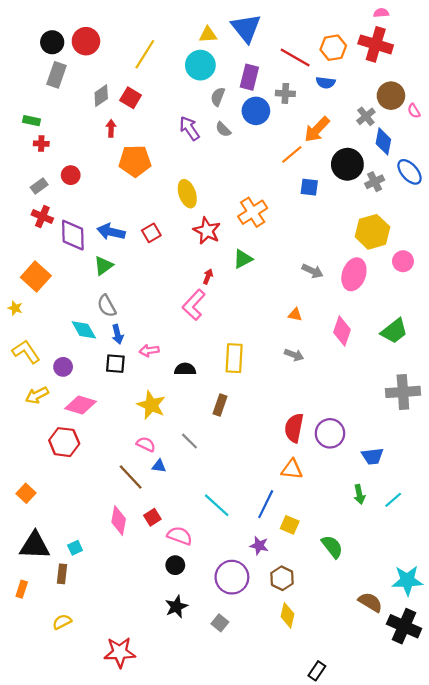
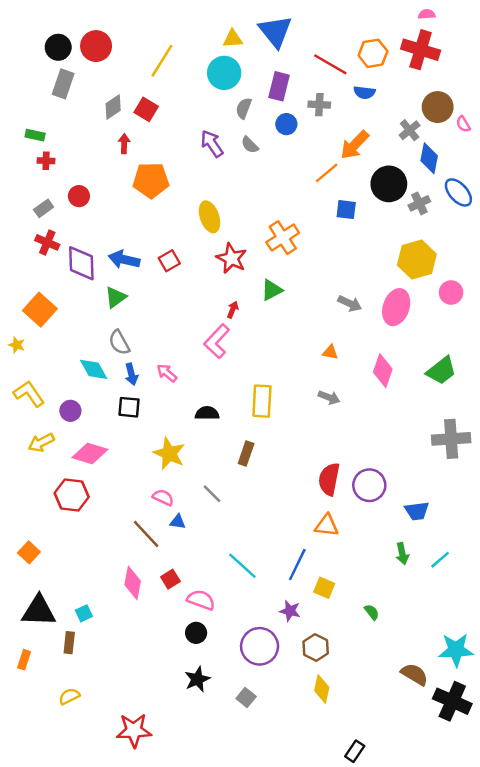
blue circle: (256, 111) -> (286, 124), size x0.7
pink arrow: (149, 351) -> (167, 373), moved, turned 48
green semicircle: (332, 547) -> (372, 612), size x0.6

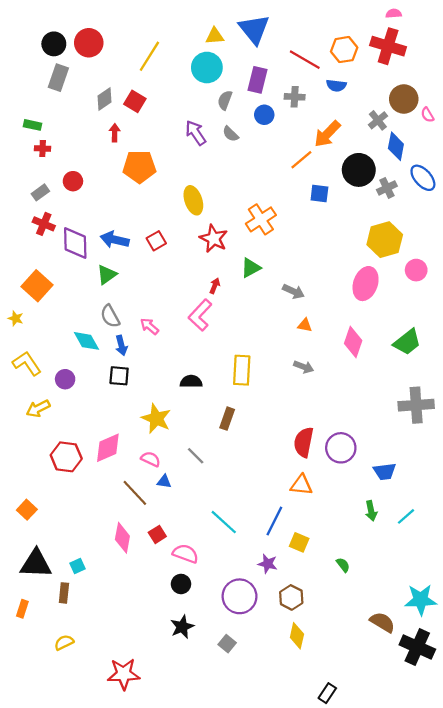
gray arrow: (350, 303) -> (294, 291), moved
pink arrow: (167, 373) -> (149, 326), moved
pink diamond: (90, 454) -> (108, 448), moved, turned -40

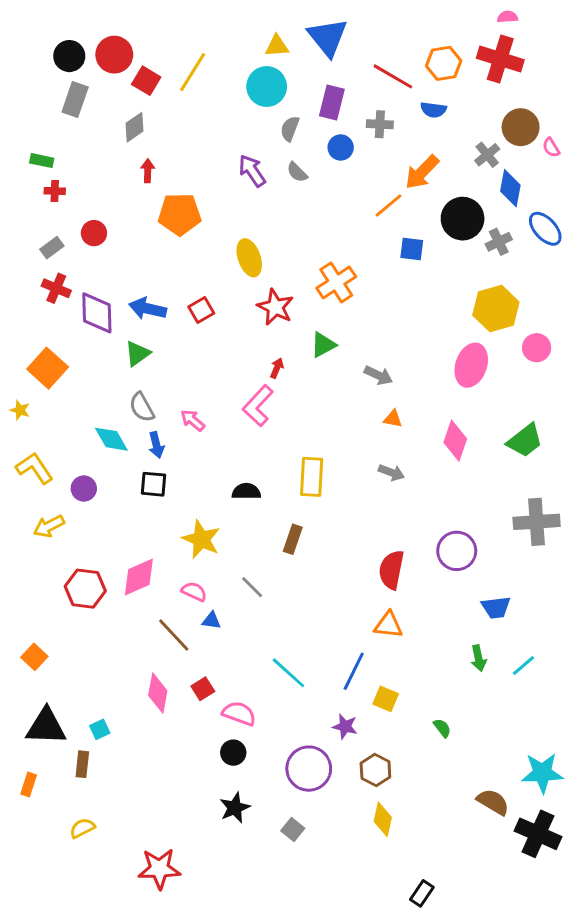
red square: (135, 101) -> (146, 81), moved
purple circle: (341, 448) -> (457, 551), moved

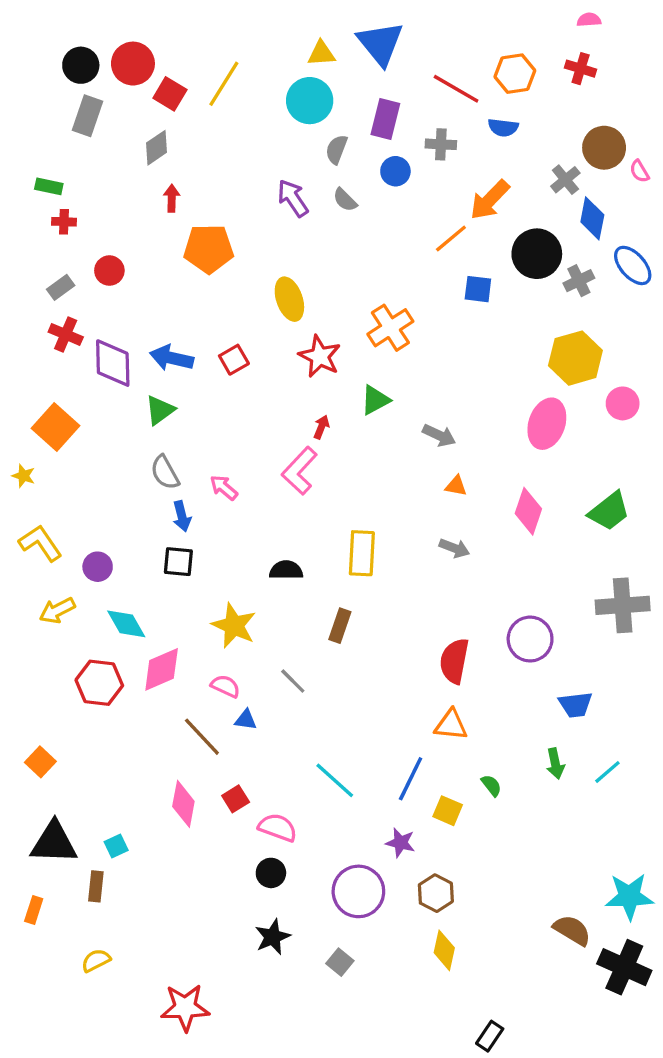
red cross: (500, 59) -> (581, 69), size x0.6
cyan diamond: (111, 439) -> (126, 624), moved
green semicircle: (442, 728) -> (491, 785), moved

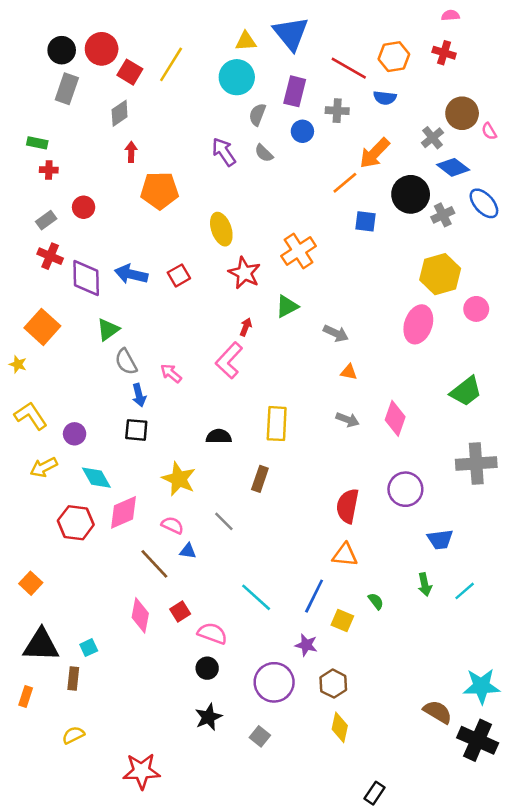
blue diamond: (592, 218) -> (453, 167), turned -64
green triangle: (160, 410) -> (108, 330), moved
pink diamond: (528, 511) -> (395, 418), moved

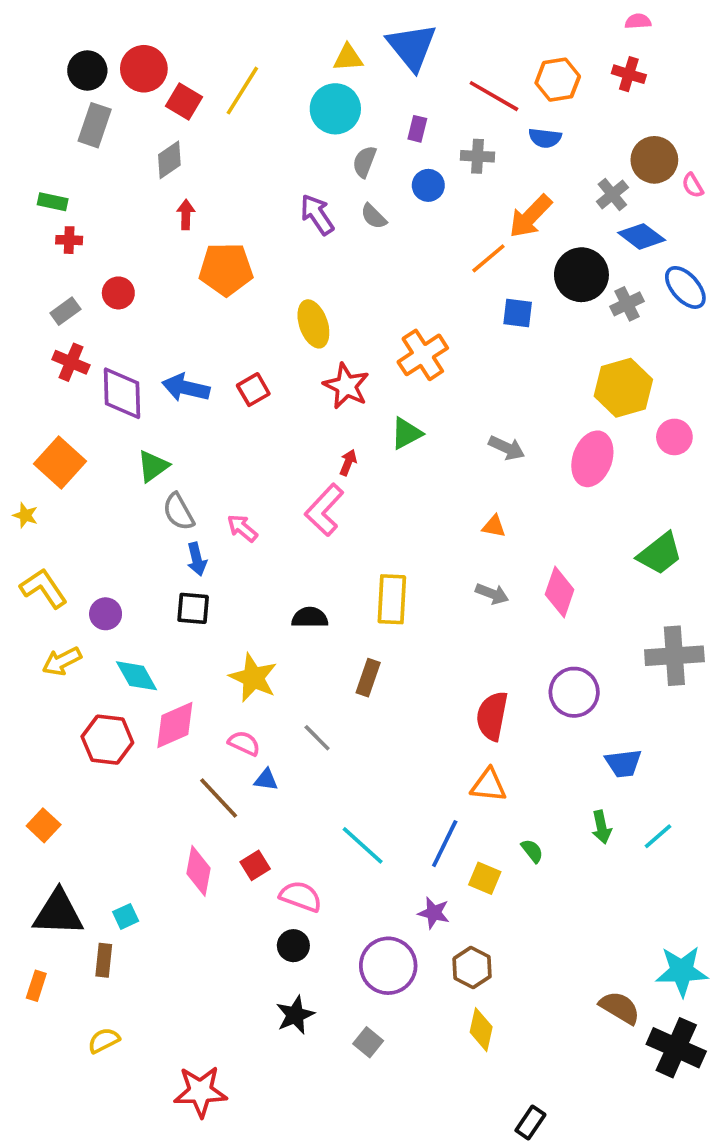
purple rectangle: (295, 91) -> (417, 129), size x0.6
gray arrow: (336, 333) -> (507, 448), moved

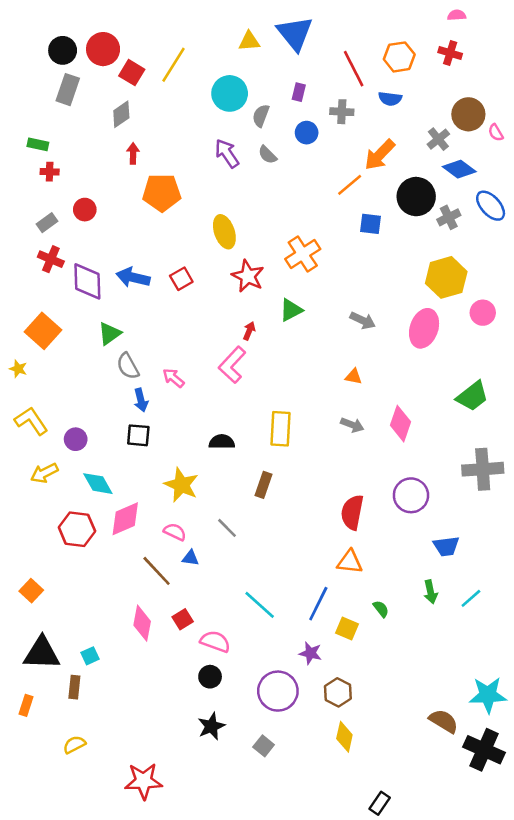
red line: (494, 96) -> (354, 69), turned 33
cyan circle: (335, 109) -> (230, 93), moved

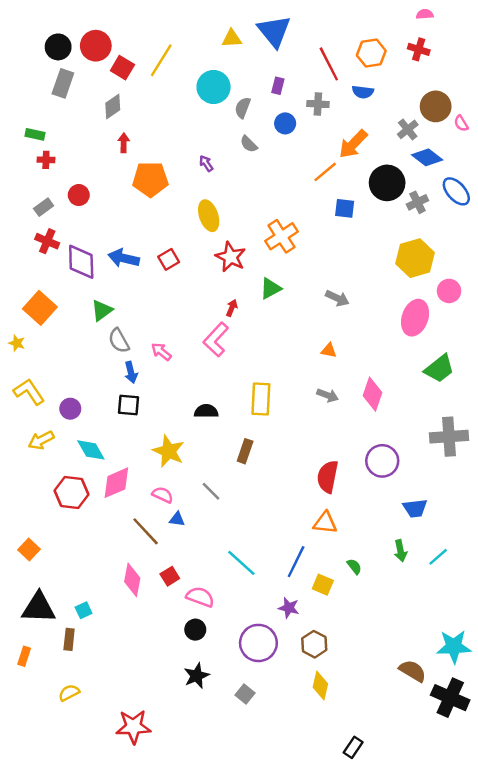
purple arrow: (227, 153) -> (206, 163), moved, size x0.6
pink ellipse: (424, 328) -> (415, 318), moved

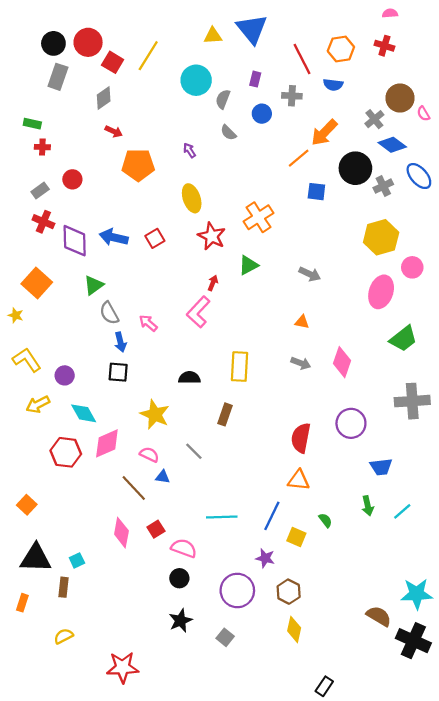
red arrow: (124, 143) -> (114, 131), turned 114
cyan line: (241, 563) -> (222, 517), turned -44

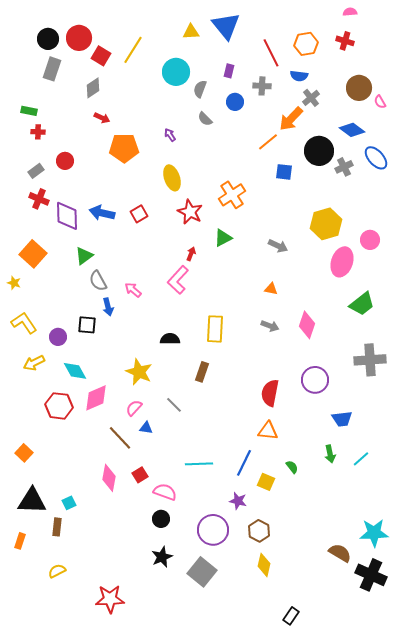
gray cross: (374, 119) -> (311, 98), moved
yellow hexagon: (381, 237) -> (326, 224), moved
black square: (118, 372) -> (87, 325), moved
pink semicircle: (149, 455) -> (134, 408), turned -72
gray square: (225, 637) -> (202, 572), size x1.8

